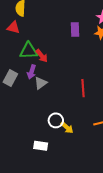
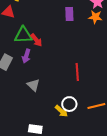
gray triangle: (41, 83) -> (33, 85), moved, turned -40
white circle: (56, 120) -> (69, 104), moved

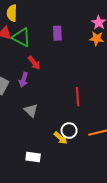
purple rectangle: (69, 14) -> (57, 33), moved
green triangle: (23, 35) -> (21, 37), moved, turned 30

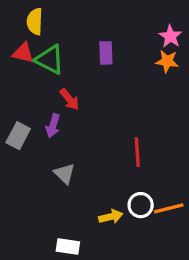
white circle: (69, 131) -> (141, 205), moved
yellow arrow: (61, 138) -> (111, 217), turned -56

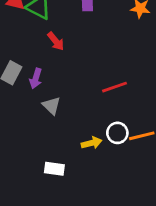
purple arrow: (53, 126) -> (36, 78), moved
red line: (137, 152) -> (114, 87), turned 75

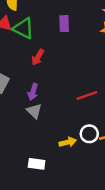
red arrow: (56, 41) -> (38, 57), turned 70
purple arrow: (36, 78) -> (33, 92), moved

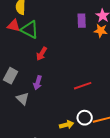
purple rectangle: (64, 24) -> (82, 21), moved
gray triangle: (34, 111) -> (23, 99), moved

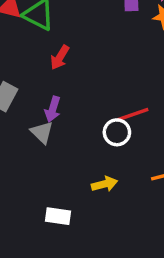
gray triangle: (23, 99) -> (42, 132), moved
white circle: (85, 118) -> (117, 132), moved

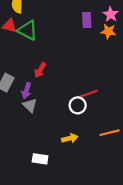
red arrow: (60, 57) -> (40, 70), moved
purple arrow: (53, 109) -> (26, 91), moved

